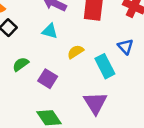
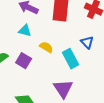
yellow semicircle: (75, 52) -> (46, 47), turned 64
purple square: (48, 79) -> (24, 61), moved

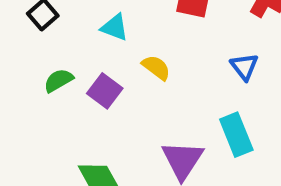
cyan rectangle: (71, 59) -> (236, 135), moved

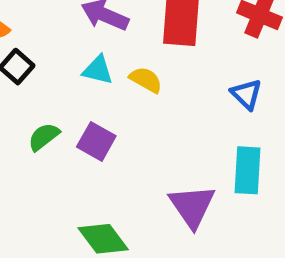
yellow semicircle: (156, 67) -> (146, 80), moved
cyan rectangle: (236, 135) -> (248, 170), turned 33

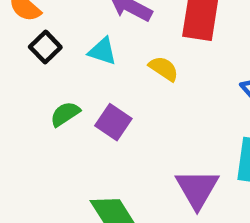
cyan triangle: (98, 70) -> (102, 51), moved

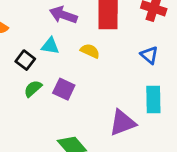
black square: (45, 47) -> (25, 60), moved
purple triangle: (197, 189) -> (122, 123), turned 48

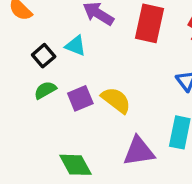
yellow semicircle: (90, 51) -> (116, 100), moved, size x1.4
purple square: (64, 89) -> (80, 98), turned 30

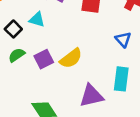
yellow semicircle: (116, 100) -> (71, 58), turned 110

